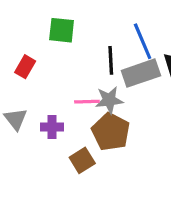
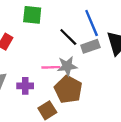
black line: (111, 60) -> (68, 37), turned -42
gray rectangle: (141, 73) -> (90, 46), size x0.7

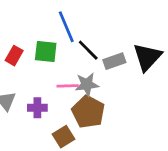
green square: (32, 15) -> (46, 51), moved
blue line: (92, 23) -> (66, 27), moved

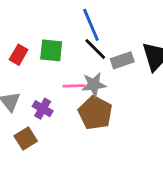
blue line: (66, 27) -> (91, 25), moved
purple cross: (37, 108) -> (43, 109), turned 30
brown square: (64, 137) -> (26, 138), moved

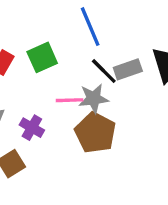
black line: (95, 49) -> (104, 71), moved
green square: (51, 50) -> (42, 57), turned -30

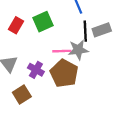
black line: (104, 71) -> (85, 31), turned 42
brown pentagon: (95, 133) -> (64, 73), moved

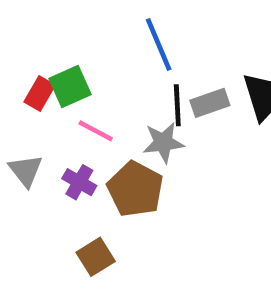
green square: (43, 22) -> (70, 87), moved
pink line: (62, 51) -> (96, 131), moved, turned 30
brown square: (22, 94) -> (96, 257), moved

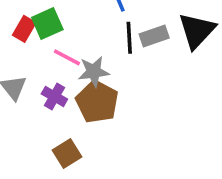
gray star: (163, 142) -> (94, 72), moved

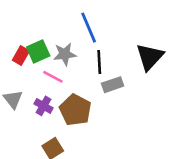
gray rectangle: (154, 36) -> (113, 85), moved
gray star: (94, 72) -> (65, 54), moved

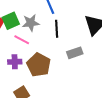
gray rectangle: (113, 85) -> (75, 53), moved
purple cross: (43, 106) -> (15, 62), turned -32

